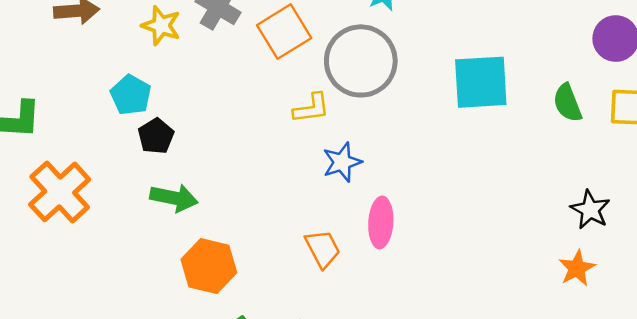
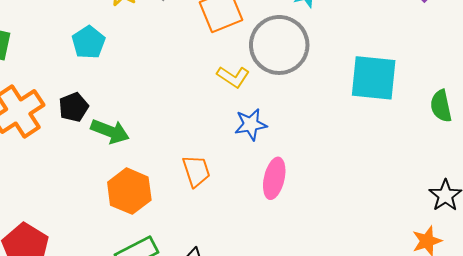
yellow L-shape: (311, 108) -> (233, 77), turned 32
black pentagon: (156, 136) -> (74, 107), moved
orange trapezoid: (323, 249) -> (196, 171), moved

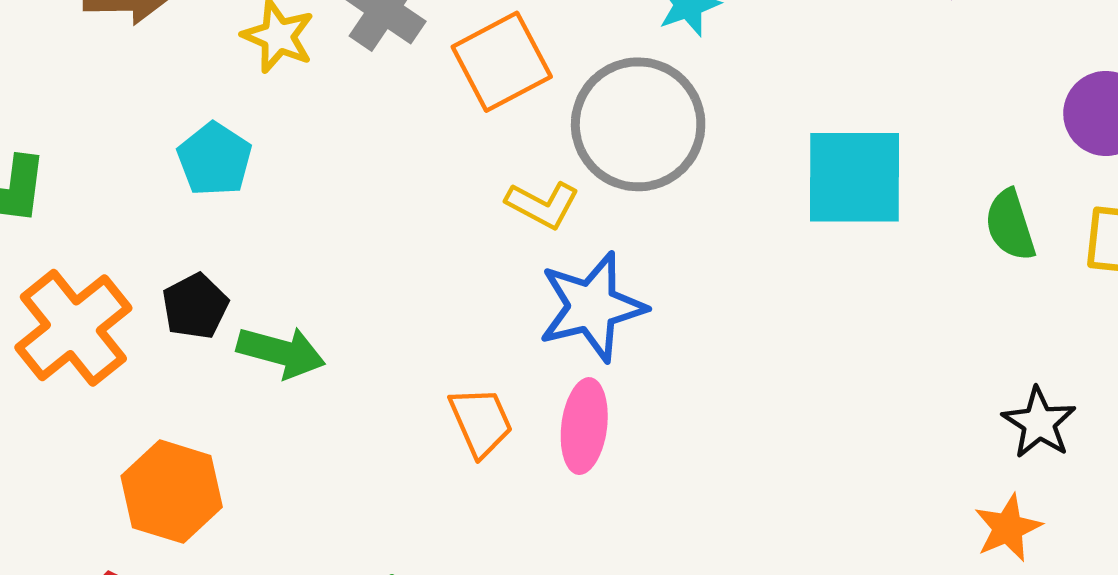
blue star: (251, 124) -> (592, 307), size x1.5
pink ellipse: (274, 178) -> (584, 426), moved
orange hexagon: (129, 191) -> (172, 492), moved

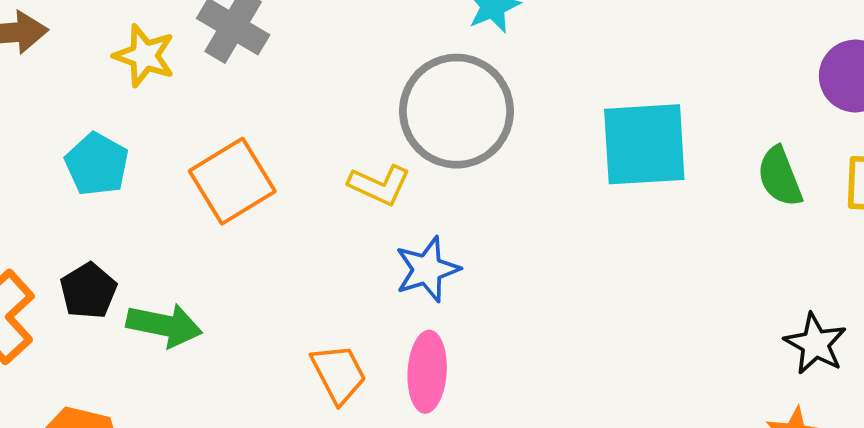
orange square: (502, 62) -> (232, 181), moved
blue star: (592, 307) -> (427, 269), size x0.7

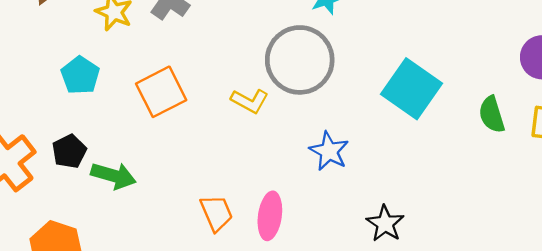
cyan square: (644, 144) -> (411, 89), turned 34
blue star: (427, 269) -> (329, 151), moved, turned -30
black star: (815, 344) -> (385, 224), moved

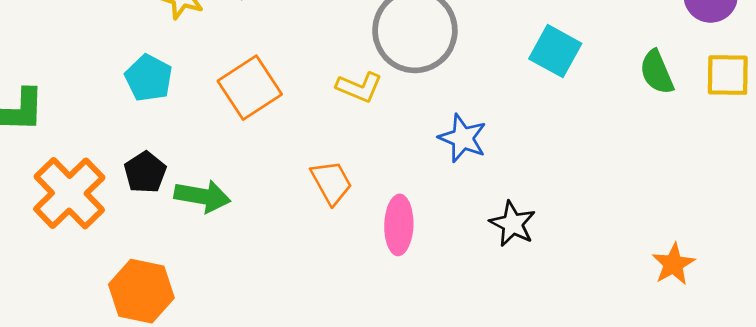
cyan square: (411, 89) -> (555, 51), size x0.7
orange trapezoid: (216, 213) -> (331, 182), moved
black star: (385, 224) -> (513, 224), moved

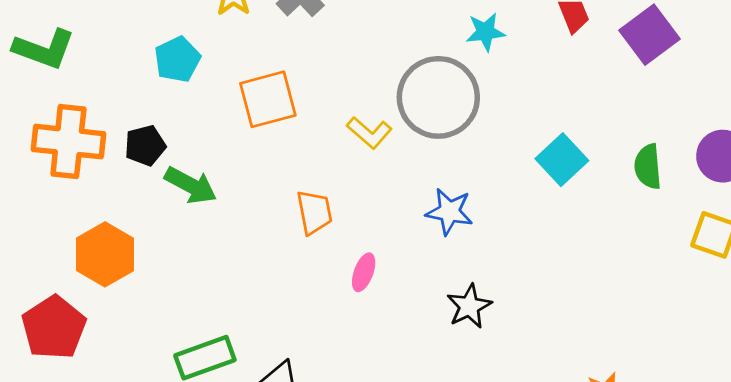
green semicircle: (657, 72) -> (648, 166), moved
blue star: (463, 138) -> (449, 212), turned -30
orange cross: (69, 193) -> (68, 142), turned 32
pink ellipse: (399, 225) -> (364, 272), size x0.7

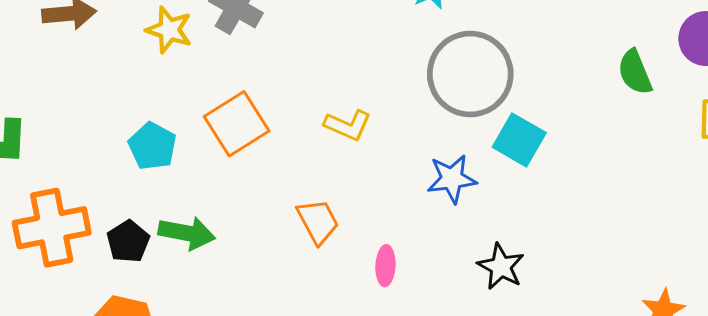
cyan pentagon: (177, 59) -> (152, 146), moved
gray circle: (438, 97) -> (470, 74), moved
black pentagon: (145, 146) -> (128, 241), moved
cyan square: (562, 160) -> (519, 140), moved

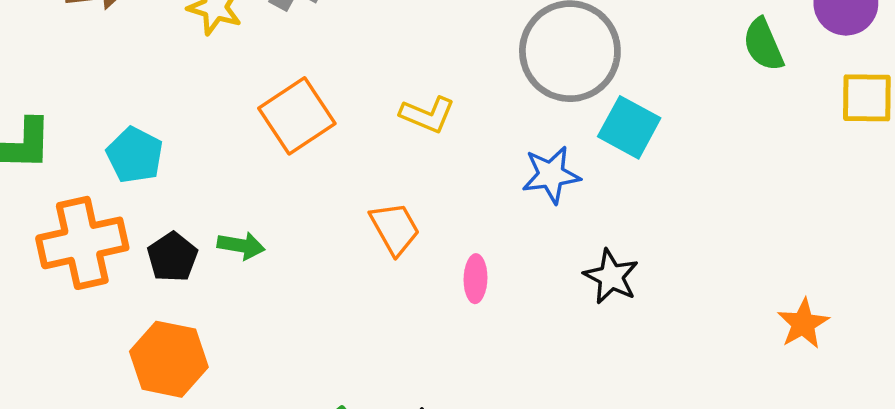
cyan pentagon: (152, 146) -> (135, 155), moved
green arrow: (187, 233) -> (241, 246), size x0.7

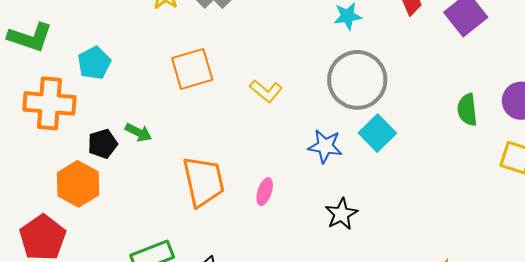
orange trapezoid: (395, 228) -> (203, 181), moved, size x1.6
black pentagon: (172, 257) -> (103, 144), moved

